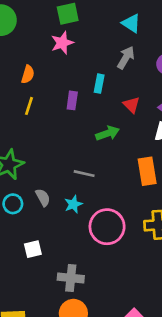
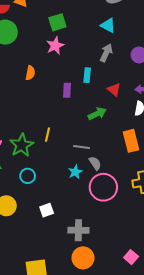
yellow line: (29, 106) -> (48, 135), moved
gray semicircle: (43, 197) -> (95, 163), moved

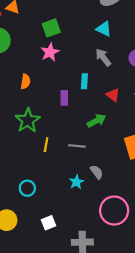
gray arrow: (106, 53) -> (103, 57), turned -60
green star: (22, 145) -> (28, 120), moved
gray line: (82, 147) -> (77, 146), moved
pink circle: (103, 187) -> (114, 211), moved

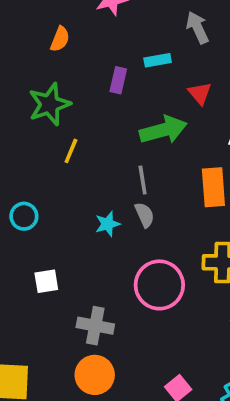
cyan rectangle: (84, 81) -> (158, 60), turned 64
green arrow: (97, 121) -> (163, 130), size x1.4
gray line: (77, 146) -> (143, 180), moved, turned 63

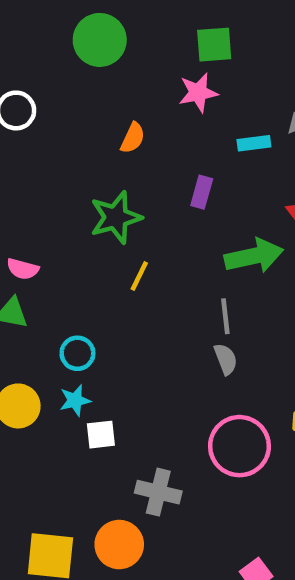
cyan rectangle: (158, 60) -> (254, 143), moved
cyan star: (108, 224) -> (75, 400), moved
orange circle: (95, 375) -> (119, 545), moved

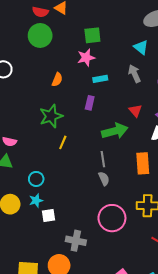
cyan rectangle: (254, 143) -> (100, 79), moved

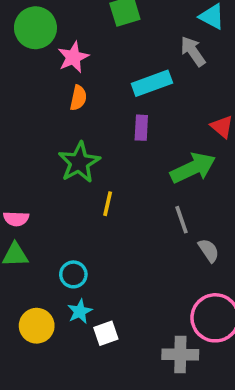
pink star: (86, 58) -> (73, 57), moved
gray arrow: (134, 74) -> (193, 51), moved
cyan rectangle: (100, 79) -> (152, 83), size x1.5
gray semicircle: (104, 179) -> (209, 250), moved
gray cross: (76, 241) -> (180, 355), moved

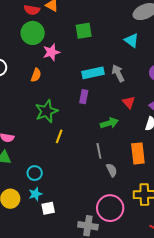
gray arrow: (193, 51) -> (118, 73), moved
orange semicircle: (78, 98) -> (36, 75), moved
green arrow: (193, 168) -> (109, 123), size x0.7

